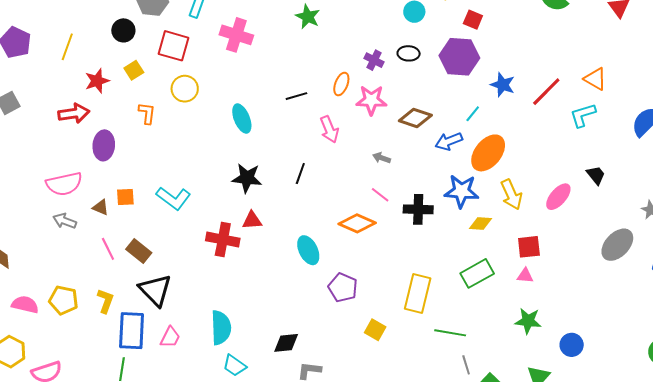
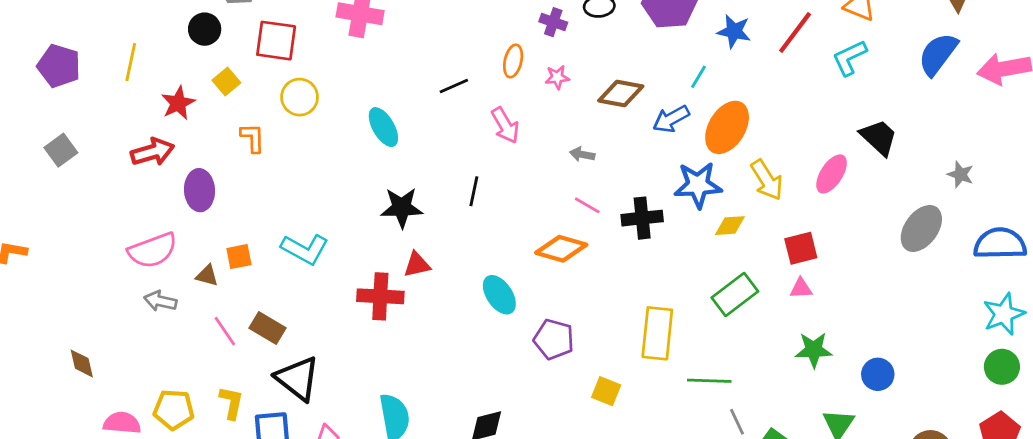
pink star: (371, 100) -> (557, 77), size x0.6
black trapezoid: (596, 175) -> (879, 137), size x1.4

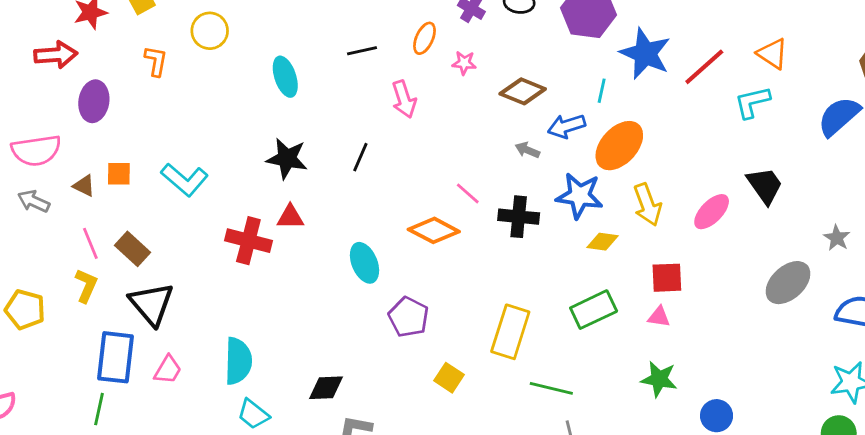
blue star: (734, 31) -> (645, 54), size x1.5
cyan line: (699, 77) -> (602, 91), turned -30
gray arrow: (582, 154) -> (527, 150), moved
yellow L-shape: (231, 403) -> (86, 286), moved

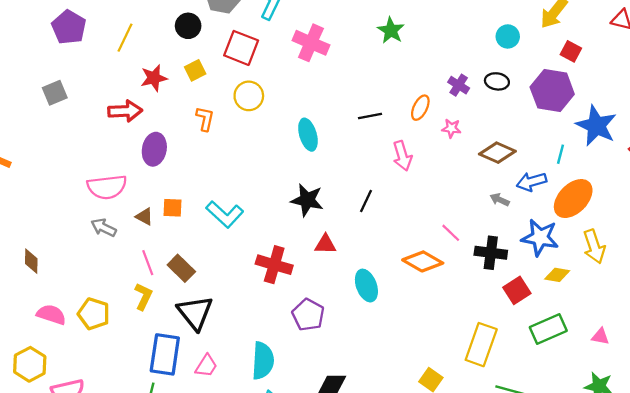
red triangle: (290, 217) -> (325, 244), moved
red square: (667, 278) -> (517, 290), moved, turned -32
purple pentagon: (409, 317) -> (308, 315), moved

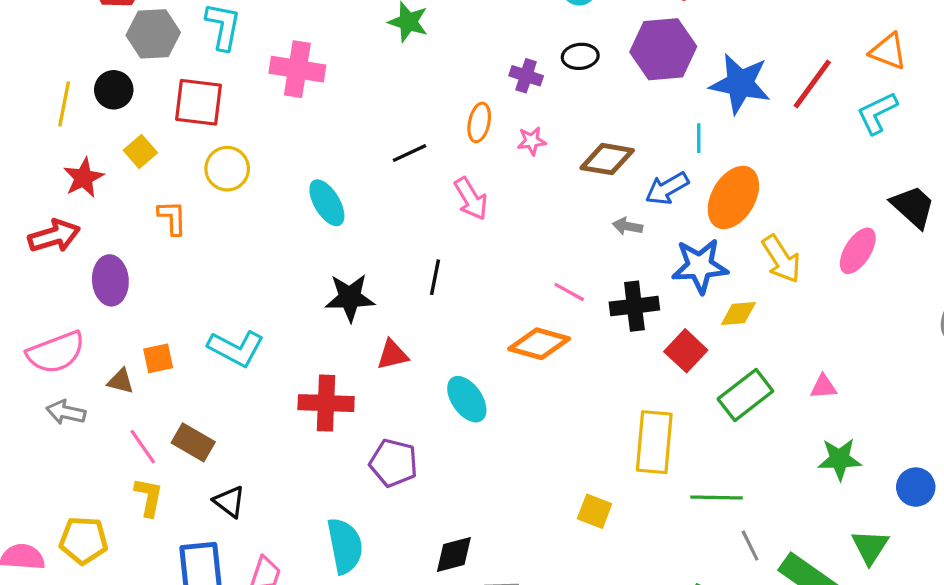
yellow line: (125, 38) -> (64, 104), moved
black triangle: (195, 313) -> (229, 502), size x0.6

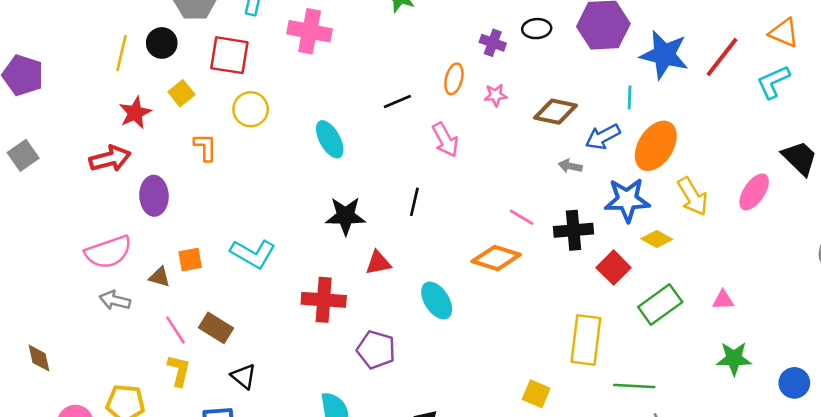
yellow diamond: (738, 314) -> (657, 239), turned 32

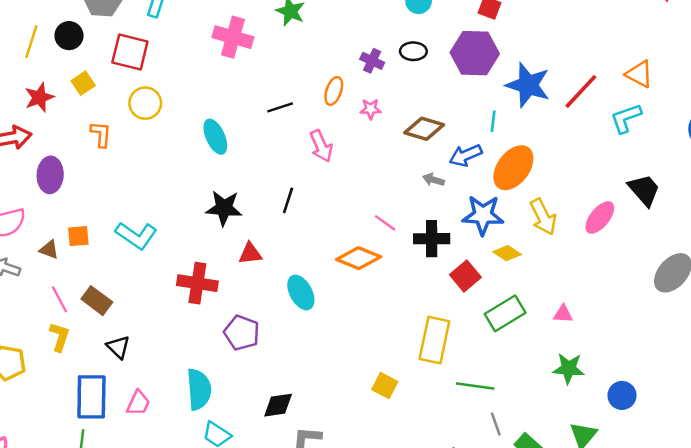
pink cross: (310, 31) -> (233, 37), moved

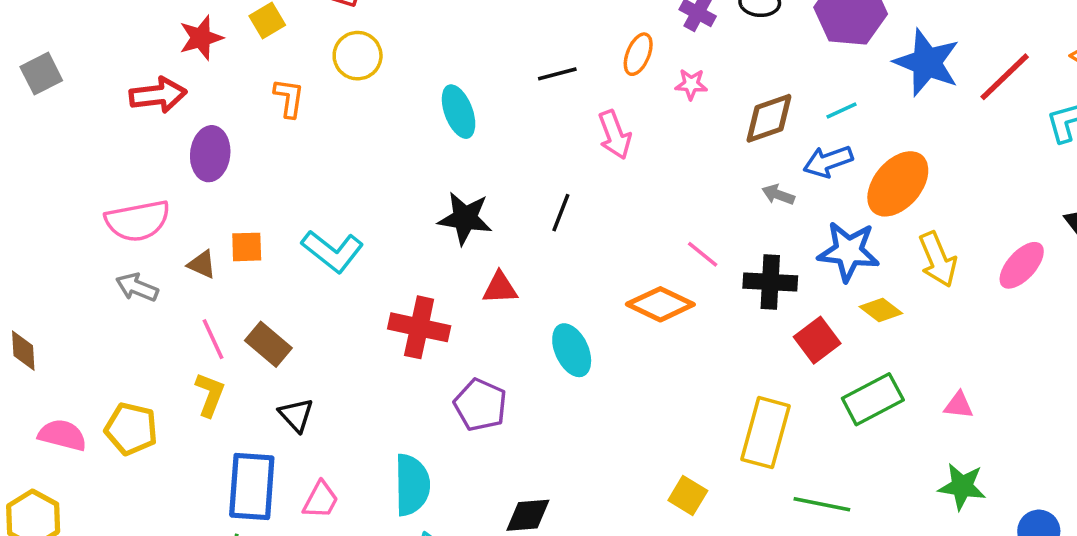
cyan line: (493, 121) -> (842, 110), moved, turned 55
brown diamond: (424, 129) -> (769, 118), turned -39

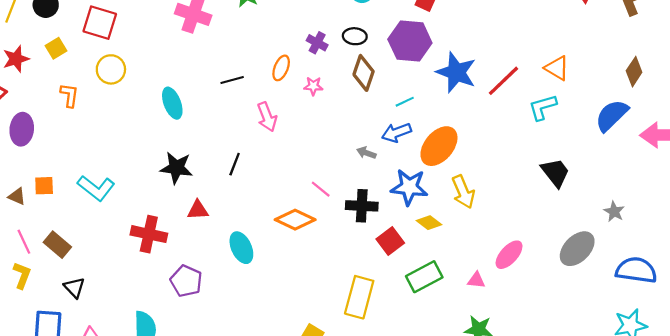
brown diamond: (769, 118) -> (364, 73), moved, turned -52
pink ellipse: (1022, 265) -> (509, 255), moved

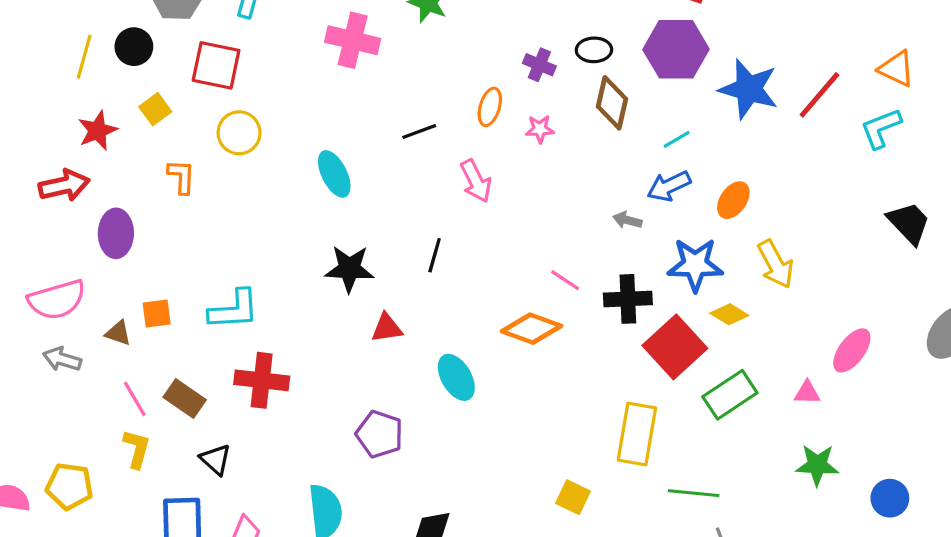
orange ellipse: (439, 146) -> (733, 200), size x0.6
cyan L-shape: (96, 188) -> (234, 310), turned -36
red cross: (149, 234) -> (262, 380), moved
red square: (390, 241) -> (675, 347), size x1.5

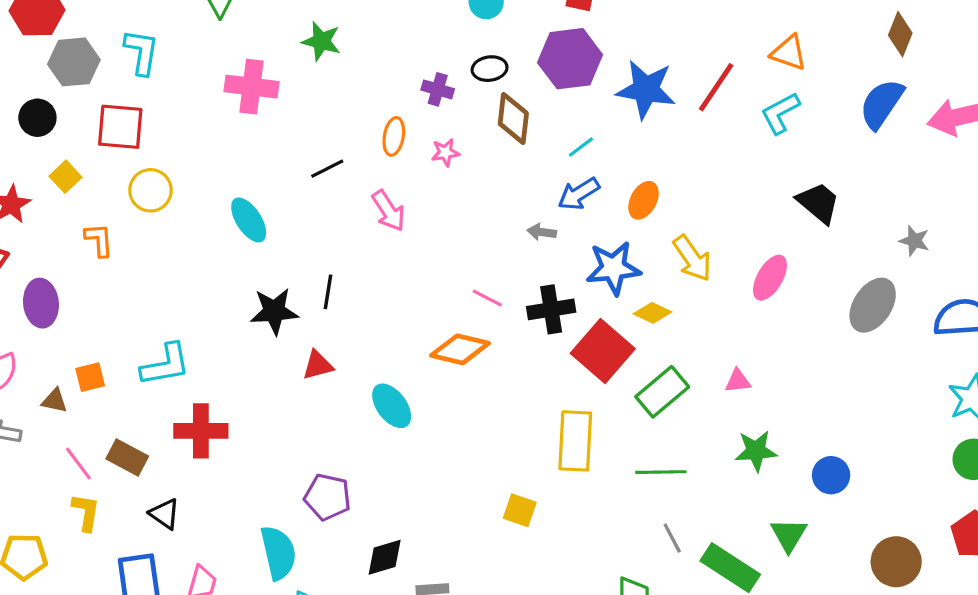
black line: (435, 255) -> (328, 292), moved
pink ellipse: (852, 350) -> (770, 278), moved
purple pentagon: (380, 434) -> (328, 497), moved
green line: (694, 493) -> (661, 472), moved

